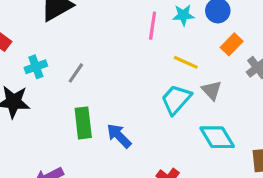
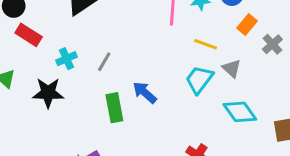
blue arrow: (119, 136) -> (145, 93), moved

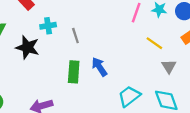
gray line: (104, 62) -> (75, 36), turned -63
cyan trapezoid: (199, 80) -> (129, 96), moved

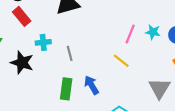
yellow line: (154, 43) -> (121, 61), moved
gray triangle: (169, 66) -> (159, 88), size x1.5

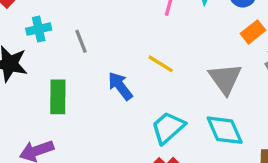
yellow line: (121, 61) -> (161, 64), moved
green rectangle: (66, 89) -> (58, 97), moved

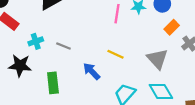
gray line: (81, 41) -> (63, 46), turned -40

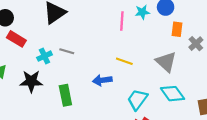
orange rectangle: (172, 27) -> (177, 29), turned -32
gray line: (63, 46) -> (67, 51), moved
blue arrow: (92, 71) -> (102, 80), turned -48

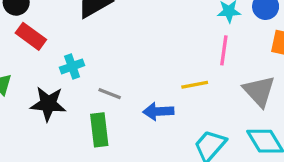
pink line: (122, 21) -> (224, 50), moved
gray line: (67, 51) -> (110, 94), moved
yellow line: (124, 61) -> (195, 85), turned -35

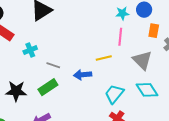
black star: (48, 104) -> (16, 91), moved
green rectangle: (99, 130) -> (48, 87), turned 66

